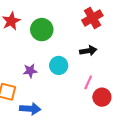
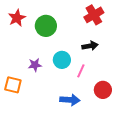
pink line: (88, 82) -> (81, 71), moved
blue arrow: (30, 109) -> (70, 100), moved

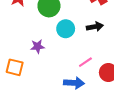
cyan circle: (62, 60) -> (66, 29), moved
pink line: (81, 71) -> (85, 62), moved, turned 32

